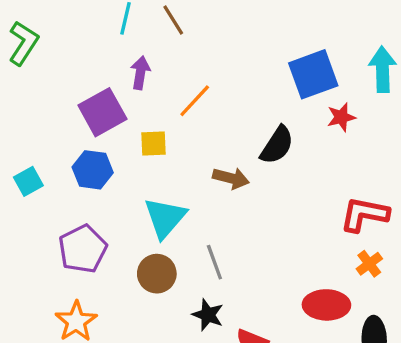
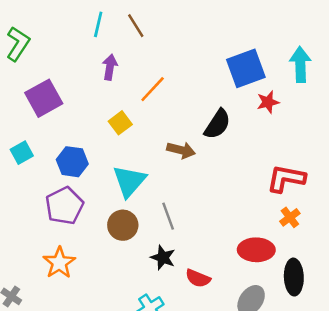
purple square: (102, 112) -> (44, 98), moved
yellow square: (154, 144) -> (120, 123), turned -35
blue hexagon: (93, 170) -> (72, 162), moved

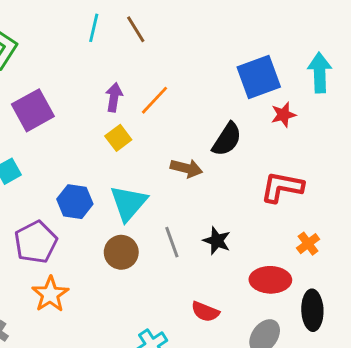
purple arrow: (110, 67) -> (114, 97), moved
blue hexagon: (72, 162) -> (75, 202), moved
red L-shape: (286, 179) -> (282, 187), moved
purple pentagon: (64, 206) -> (36, 242), moved
black star: (163, 258) -> (217, 241), moved

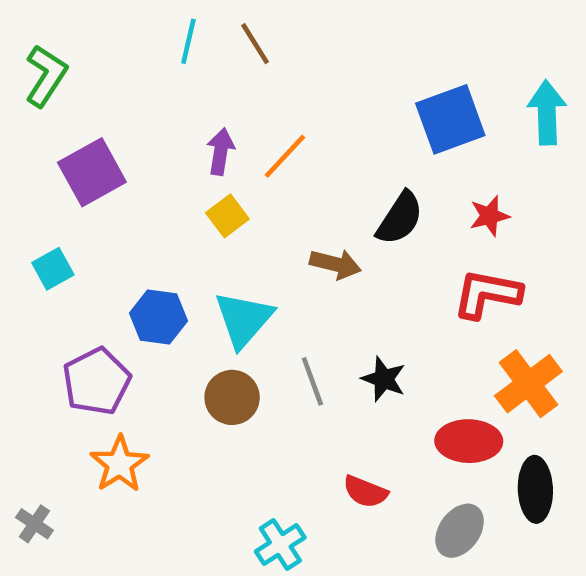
red star: (283, 115) -> (489, 216), moved
orange cross: (308, 244) -> (528, 384), size x1.8

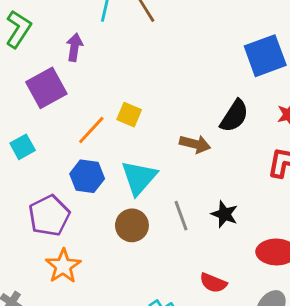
purple arrow: (221, 152) -> (74, 47), moved
orange line: (285, 156) -> (91, 130), moved
yellow square: (227, 216) -> (129, 115), turned -30

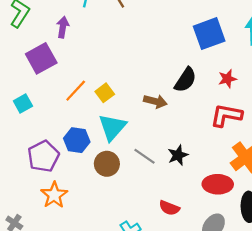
yellow square: (129, 115) -> (105, 93), moved, turned 30
blue hexagon: (87, 176) -> (77, 140), moved
black star: (225, 214) -> (178, 155), turned 30
gray line: (181, 216) -> (145, 156), turned -35

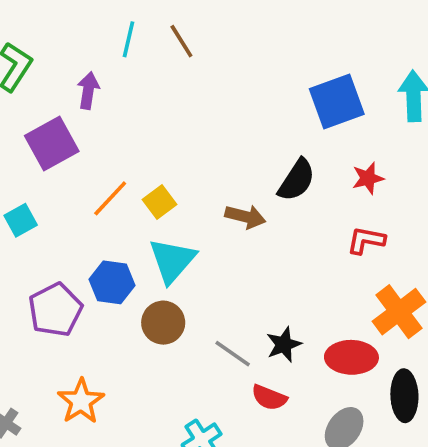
red L-shape: (226, 115) -> (366, 240), size x0.7
black star: (178, 155) -> (284, 345), moved
gray line: (145, 156) -> (233, 354), moved
orange star: (54, 195) -> (81, 401), moved

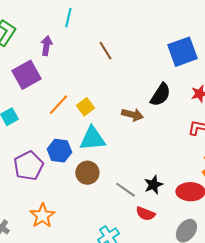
brown line: (181, 41) -> (105, 51), moved
cyan triangle: (172, 260) -> (92, 139), turned 44

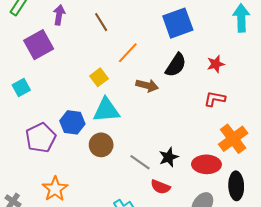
brown line: (105, 51) -> (101, 22), moved
blue square: (182, 52) -> (178, 23), moved
orange line: (58, 105) -> (128, 53), moved

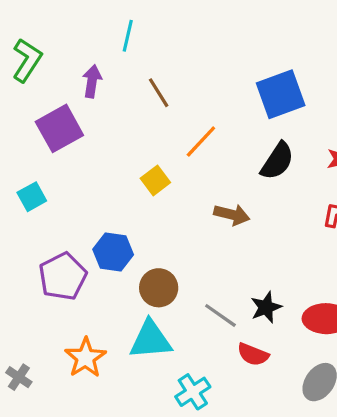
brown arrow: (147, 86) -> (232, 215), moved
cyan triangle: (106, 110) -> (151, 340), moved

